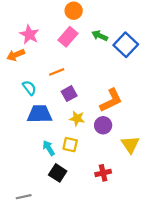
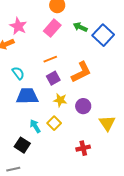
orange line: (57, 72) -> (50, 59), moved
orange L-shape: (111, 100) -> (81, 72), moved
yellow square: (70, 145) -> (54, 123), turned 32
black square: (58, 173) -> (22, 145), moved

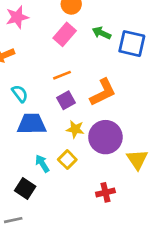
pink star: (18, 26) -> (17, 17), moved, turned 30
blue square: (103, 35) -> (132, 44), turned -30
purple circle: (83, 106) -> (105, 137), size x1.6

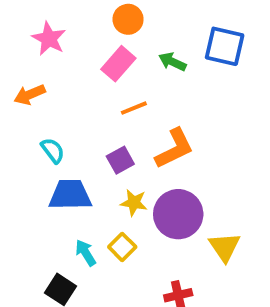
pink star: (17, 17) -> (49, 39), turned -30
blue square: (132, 44) -> (225, 46), moved
orange line: (62, 75) -> (134, 108), moved

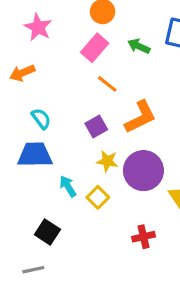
orange line: (134, 108) -> (107, 84), turned 60
blue trapezoid: (70, 195) -> (35, 155), moved
cyan arrow: (86, 253) -> (68, 186), moved

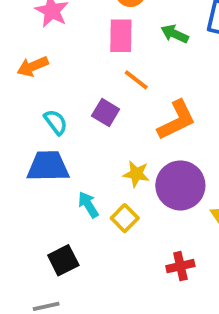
pink rectangle: (95, 48) -> (121, 36), turned -40
purple square: (96, 126) -> (106, 113), moved, turned -30
black square: (47, 232) -> (63, 260), turned 30

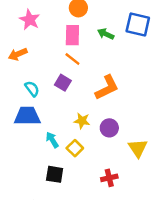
orange line: (136, 80) -> (72, 59), moved
purple circle: (180, 185) -> (109, 128), size x0.6
black square: (63, 260) -> (55, 174), moved, turned 36

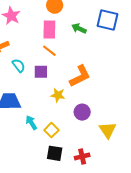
purple square: (63, 83) -> (41, 72), turned -32
cyan semicircle: (32, 89) -> (19, 66), moved
yellow star: (82, 121) -> (58, 95), moved
black square: (55, 174) -> (55, 153), moved

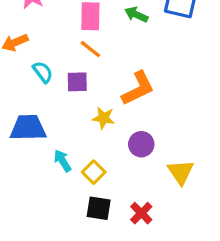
red cross: (82, 156) -> (141, 213), turned -32

